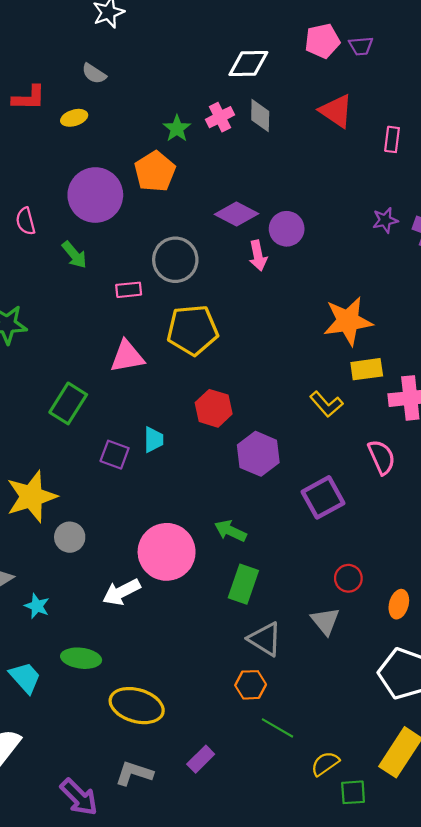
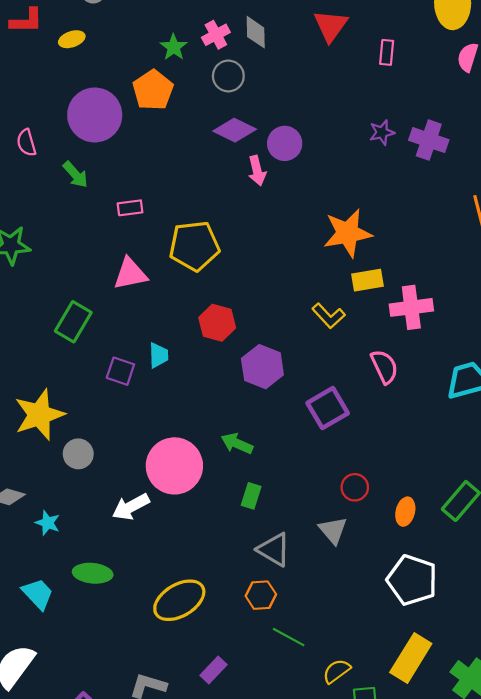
red triangle: (336, 111) -> (331, 26), turned 33
gray circle: (175, 260) -> (228, 76), moved, size x0.7
green rectangle: (243, 584) -> (251, 496), size x0.7
yellow ellipse: (137, 706) -> (179, 600), moved, turned -45

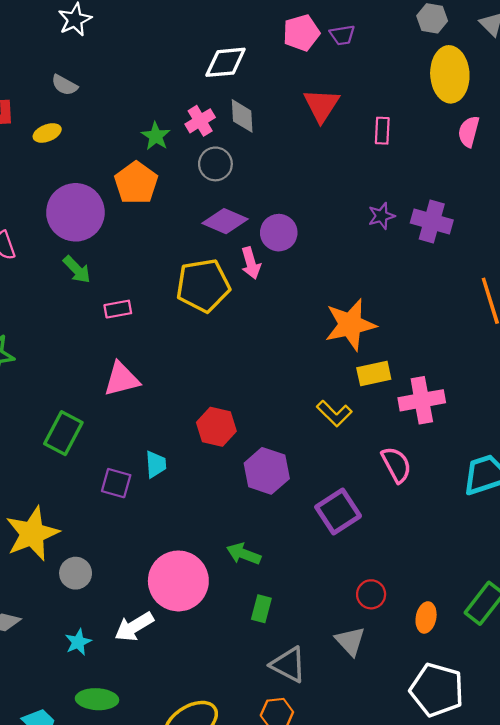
green arrow: (76, 175) -> (77, 270), moved
yellow pentagon: (194, 246) -> (203, 285), moved
cyan star: (48, 523) -> (78, 642), moved, turned 30

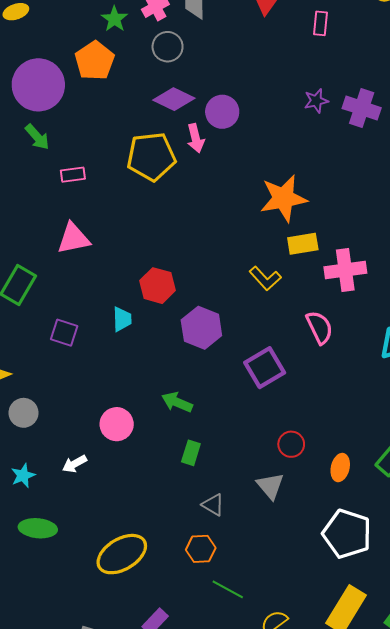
cyan trapezoid: (156, 464) -> (122, 319), moved
pink circle: (178, 581) -> (117, 424), size x0.6
white arrow: (134, 627) -> (75, 464), size x0.7
gray triangle: (288, 665) -> (213, 505), size x0.7

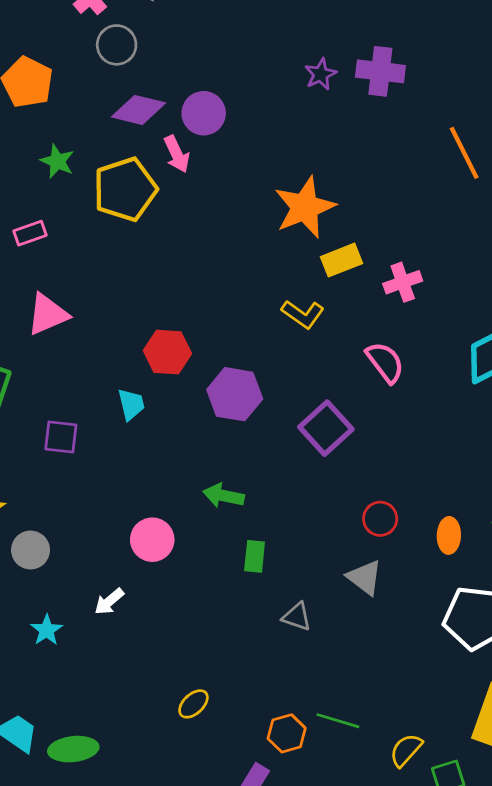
green star: (114, 19) -> (57, 161), moved
pink cross: (345, 270) -> (403, 282), size x0.7
green ellipse: (38, 528) -> (73, 749), moved
orange hexagon: (201, 549) -> (287, 733), moved
yellow ellipse: (122, 554) -> (193, 704), size x0.5

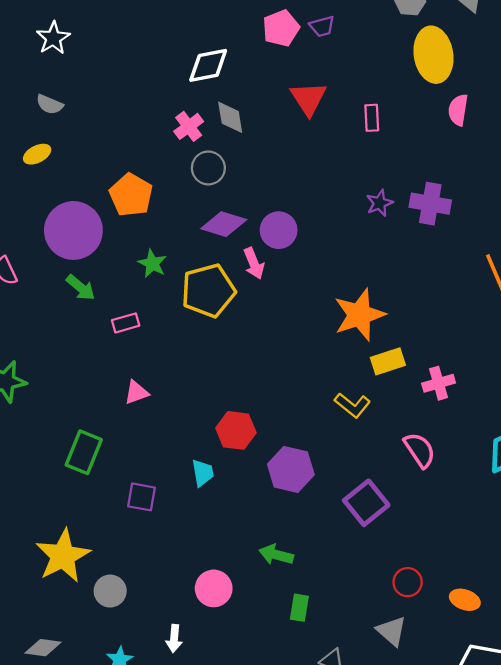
pink triangle: (48, 314) -> (136, 393), size x0.7
orange ellipse: (449, 535) -> (465, 600), turned -76
white arrow: (109, 601) -> (174, 639), turned -48

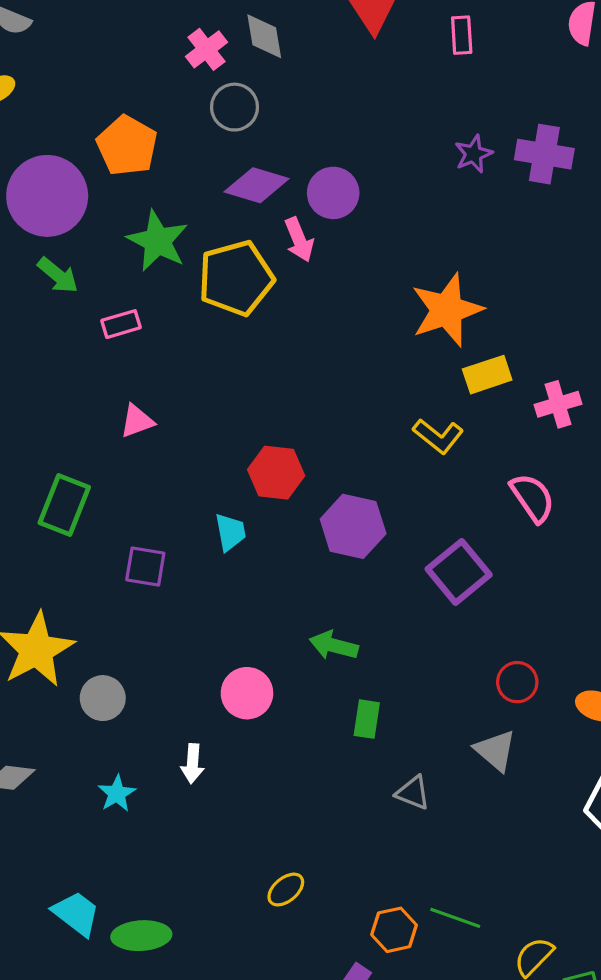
green star: (152, 263) -> (158, 241), size x1.5

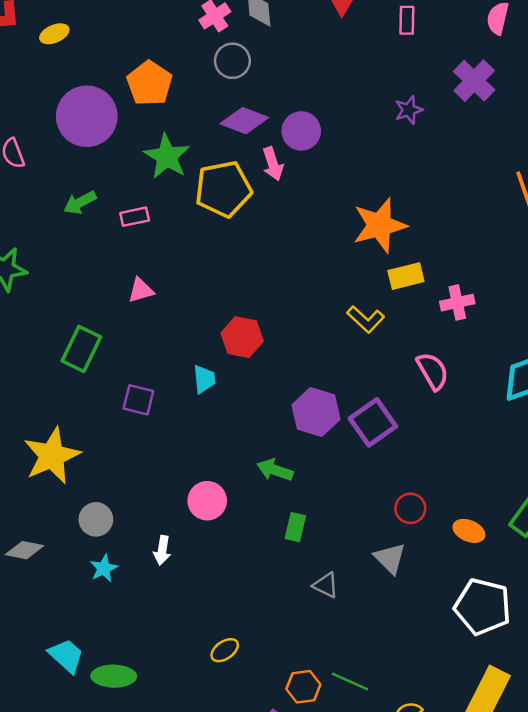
purple cross: (544, 154) -> (474, 81), moved, turned 30
green arrow: (58, 275) -> (80, 203), moved, turned 108
purple hexagon: (353, 526) -> (316, 412), moved
gray circle: (103, 698) -> (96, 519), moved

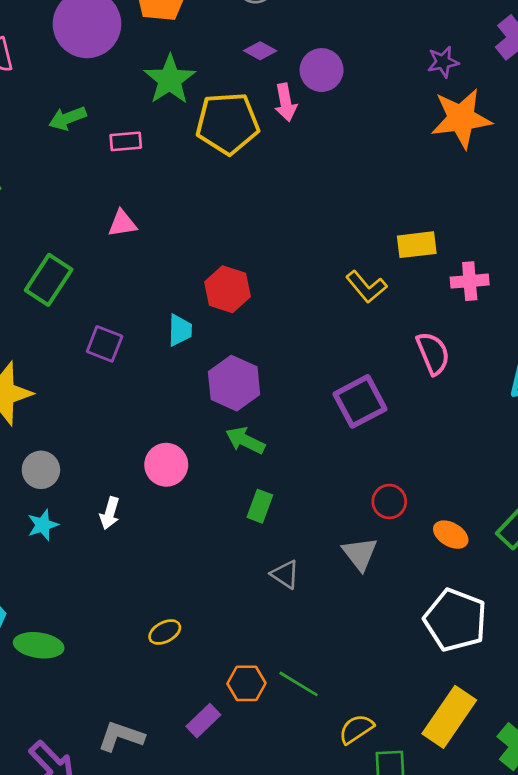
purple diamond: (244, 121) -> (260, 51), size x0.6
orange star: (380, 225) -> (461, 118), moved
purple hexagon: (316, 412) -> (234, 383), moved

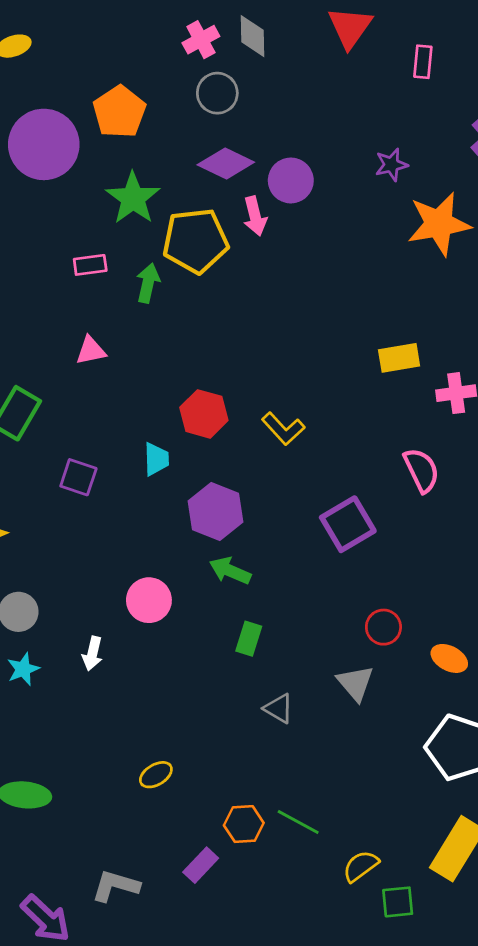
purple diamond: (260, 51) -> (226, 163), size x1.6
purple star: (443, 62) -> (391, 165), moved
green arrow: (67, 118) -> (148, 283), moved, turned 126
yellow L-shape: (366, 287) -> (283, 429), moved

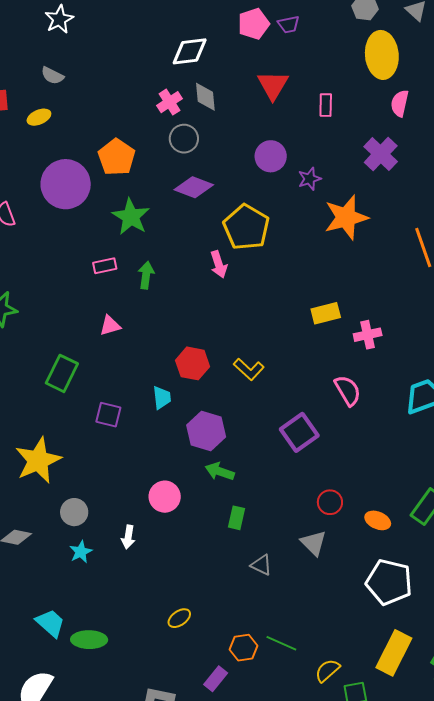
purple circle: (291, 180) -> (271, 156), moved
pink arrow: (255, 216) -> (219, 264), moved
yellow pentagon: (195, 241) -> (246, 227), moved, turned -30

